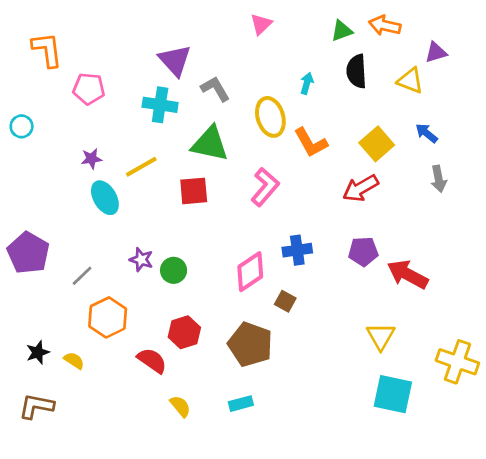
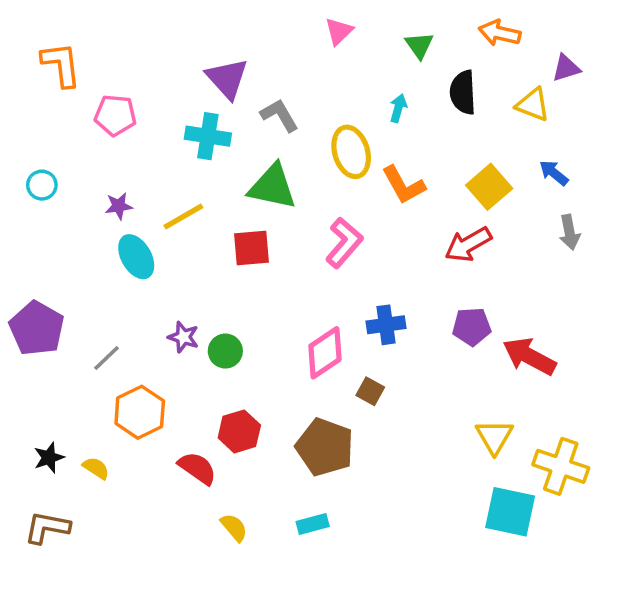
green triangle: (342, 31) -> (419, 45), moved, turned -45
cyan circle: (22, 126) -> (42, 185), moved
yellow cross: (457, 362) -> (561, 466), moved

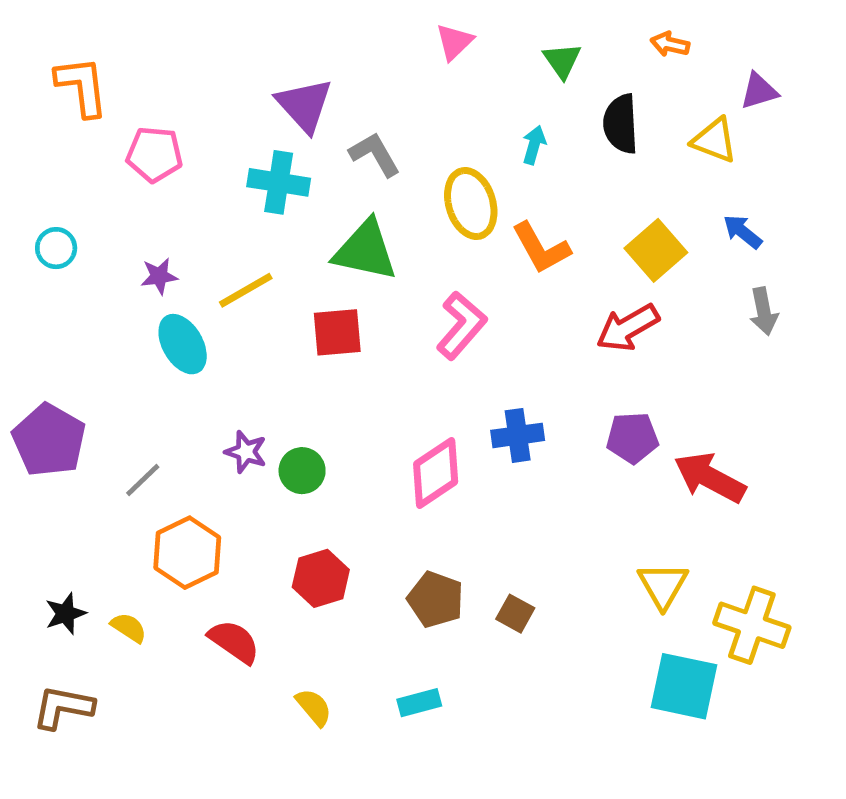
orange arrow: (500, 33) -> (670, 44), size x0.7
brown square: (370, 391) -> (515, 614), moved
brown pentagon: (325, 447) -> (436, 599), size x0.7
red semicircle: (197, 468) -> (234, 642), moved

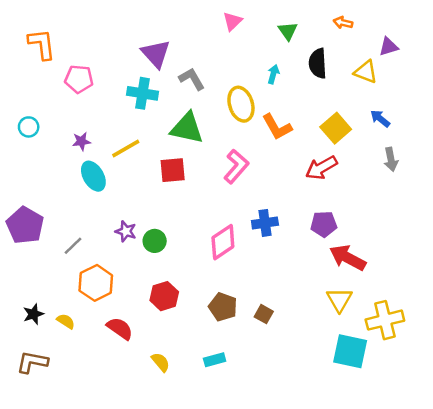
red arrow: (710, 478) -> (348, 258), moved
yellow cross: (752, 625) -> (385, 320), turned -33

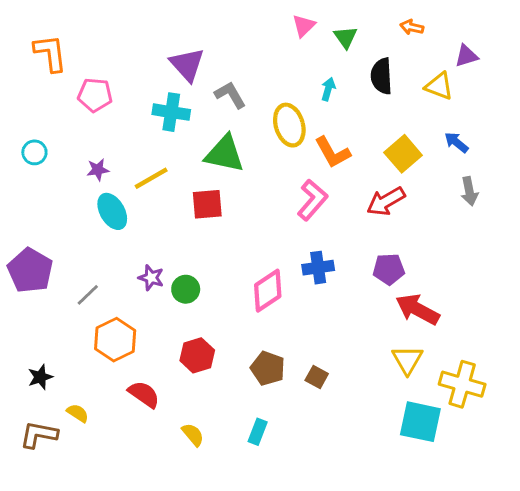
pink triangle: (233, 21) -> (304, 26), moved
pink L-shape: (236, 167) -> (312, 200), moved
yellow cross: (385, 320) -> (462, 384), turned 30
yellow semicircle: (66, 321) -> (78, 413), moved
cyan rectangle: (215, 360) -> (258, 432), turned -54

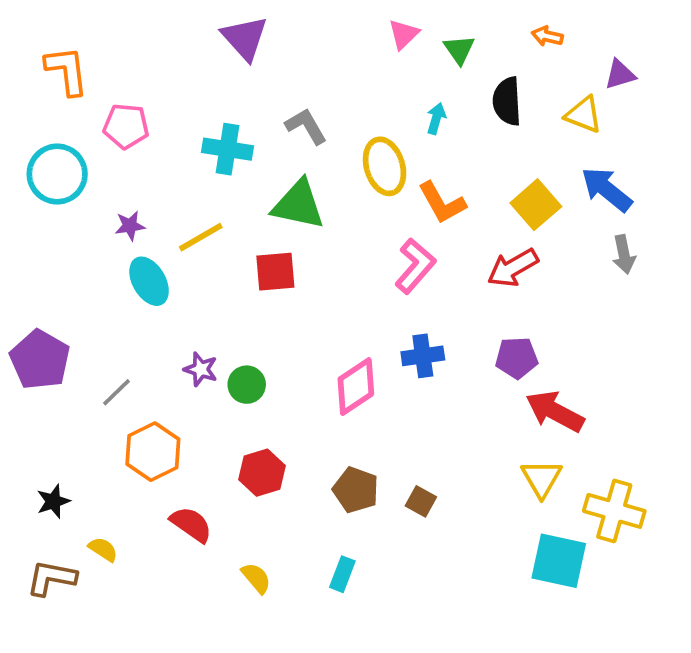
purple triangle: (187, 65) -> (245, 38), moved
blue arrow: (456, 142) -> (607, 189), size x1.6
cyan circle: (34, 152) -> (57, 174), moved, size x1.8

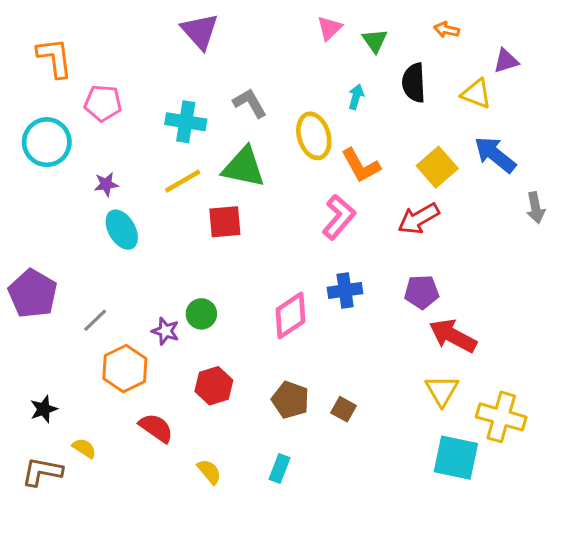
yellow line: (201, 237) -> (183, 181), moved
gray arrow: (624, 254) -> (536, 208), moved
purple star: (201, 369) -> (165, 331), moved

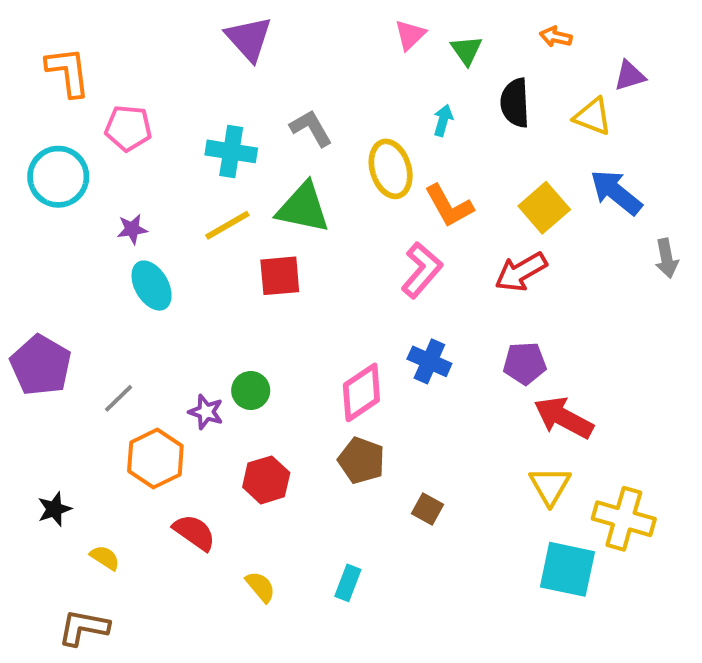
blue cross: (345, 290) -> (429, 361), turned 32
brown pentagon: (290, 400) -> (361, 460), moved
brown L-shape: (42, 472) -> (84, 628), moved

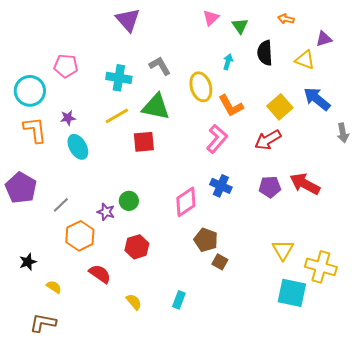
orange L-shape: (68, 72) -> (35, 130), moved
red arrow: (564, 418) -> (305, 184), moved
brown pentagon: (361, 460) -> (206, 240), moved

